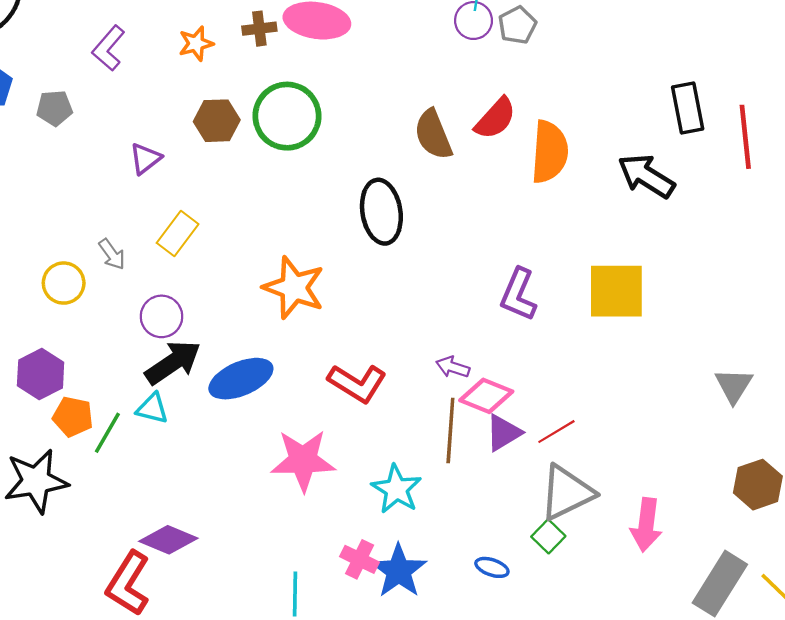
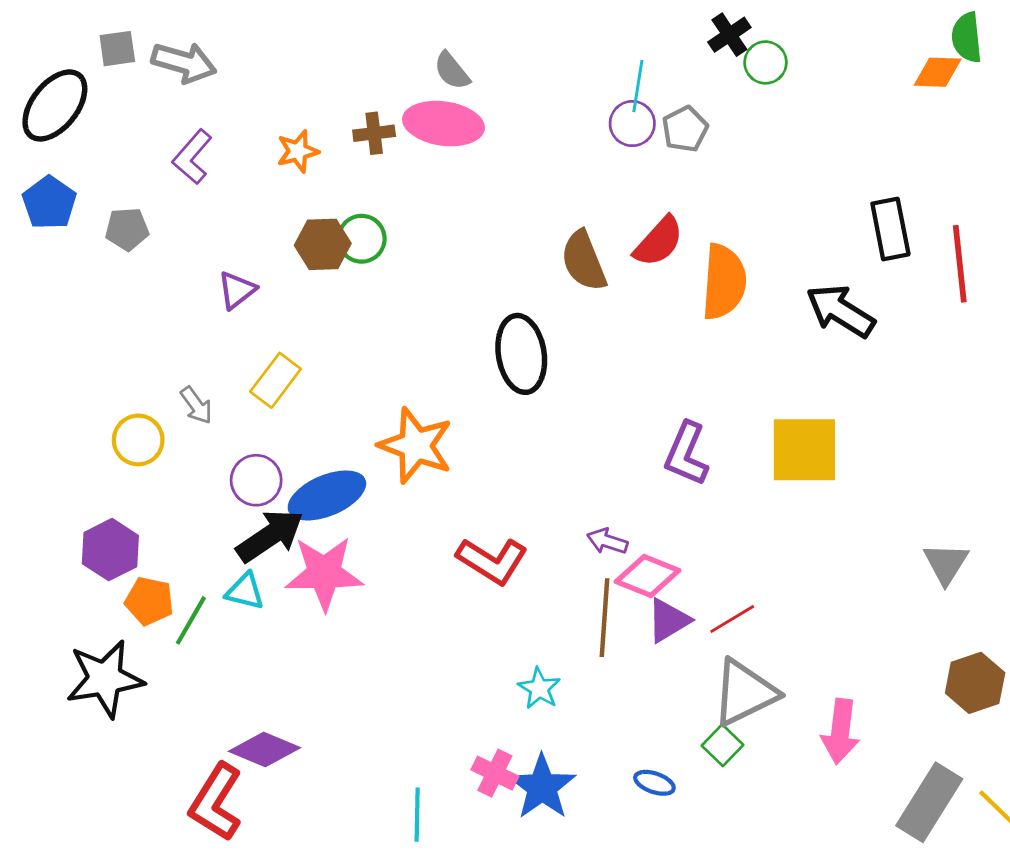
green circle: (287, 116) -> (362, 239), moved, size x0.6
blue ellipse: (241, 379) -> (327, 495), moved
pink star: (303, 460) -> (324, 573), moved
cyan star: (396, 489) -> (539, 688), size x0.7

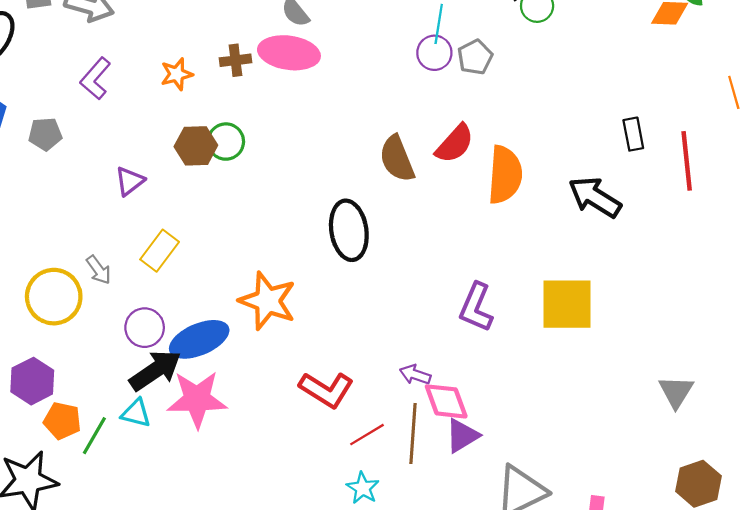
black rectangle: (890, 229) -> (633, 134), size x0.7
yellow circle: (138, 440) -> (54, 297), size x1.4
pink diamond: (648, 576) -> (446, 401), turned 48
red line: (732, 619) -> (367, 435), moved

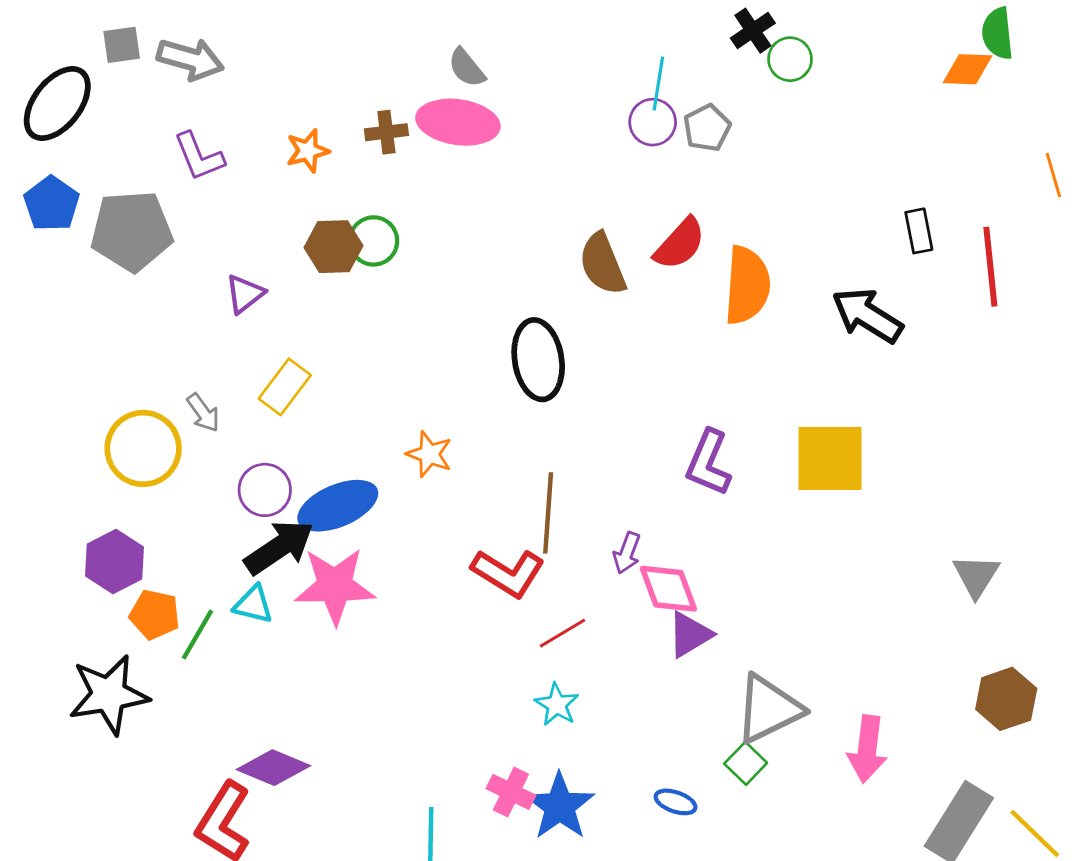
purple L-shape: (95, 78) -> (199, 156), turned -63
gray pentagon: (45, 134) -> (132, 231), size x1.8
orange star: (268, 301) -> (429, 454), size x0.6
purple arrow: (415, 375) -> (627, 553), turned -88
brown line: (413, 433) -> (548, 513), moved

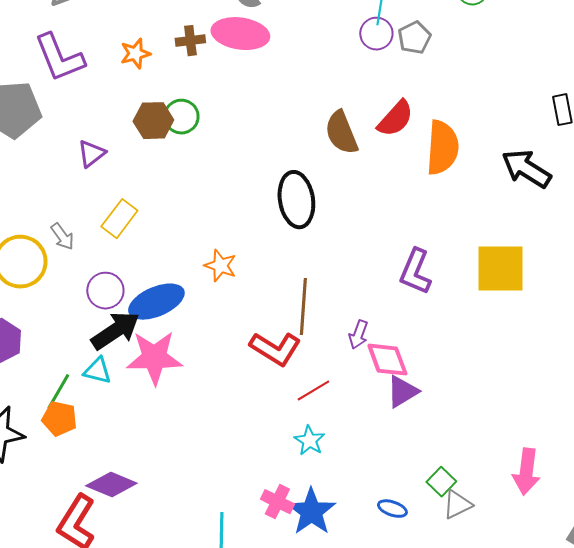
purple L-shape: (199, 156) -> (59, 58), size x1.4
orange pentagon: (155, 614) -> (59, 419), moved
gray triangle: (769, 709) -> (457, 505), moved, size x0.6

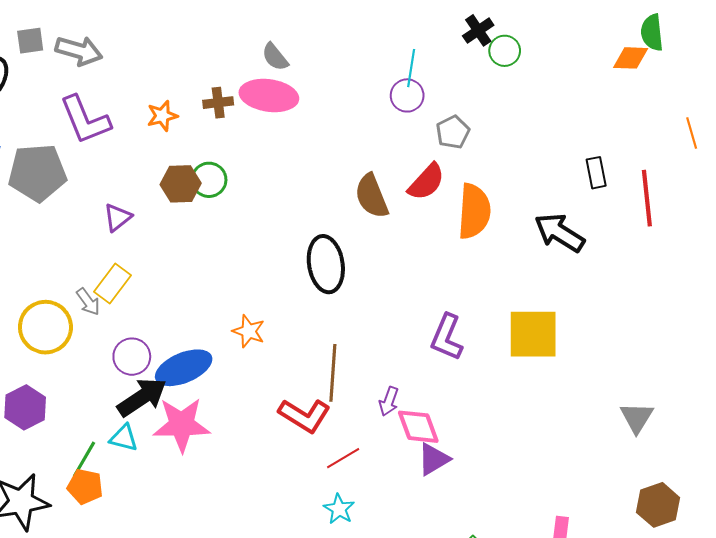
gray pentagon: (414, 38) -> (453, 132), moved
yellow rectangle: (119, 219) -> (113, 283), moved

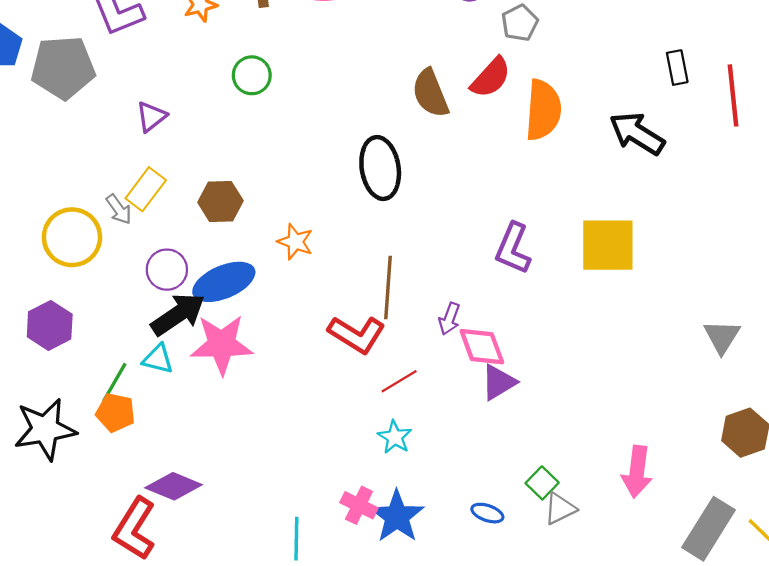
brown hexagon: (181, 184) -> (220, 201), moved

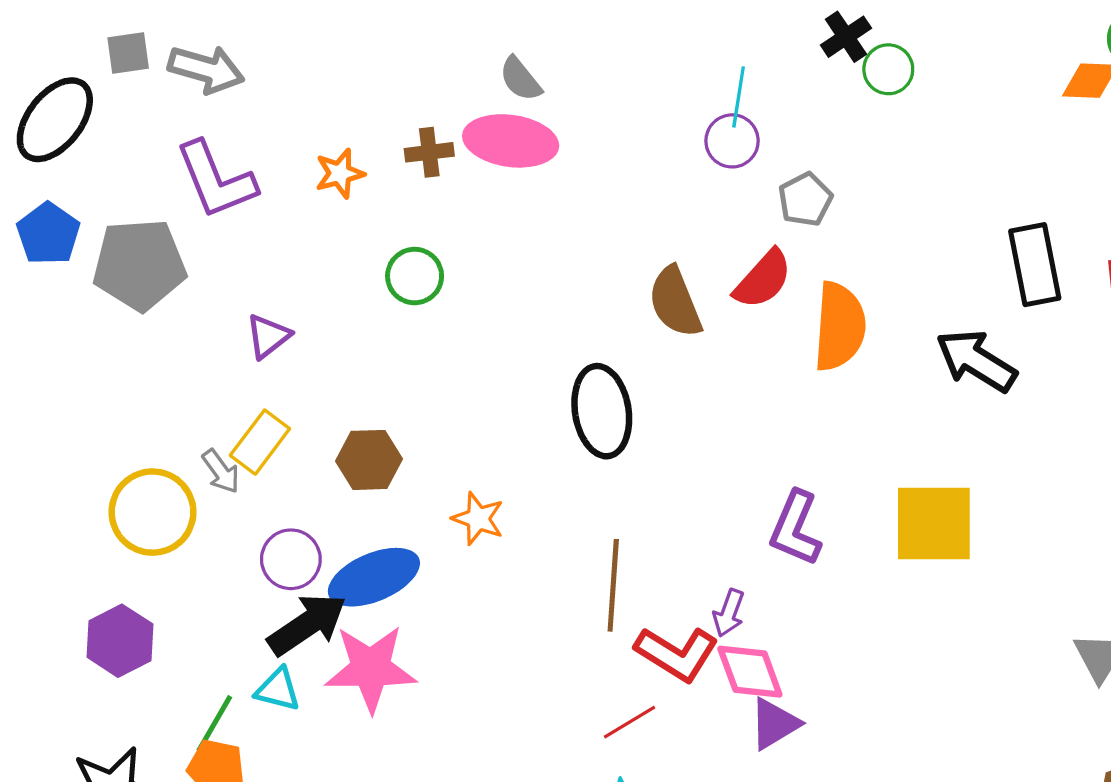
black rectangle: (677, 68) -> (1035, 265), size x1.6
purple arrow: (449, 319) -> (729, 613), moved
red L-shape: (357, 334) -> (677, 654), moved

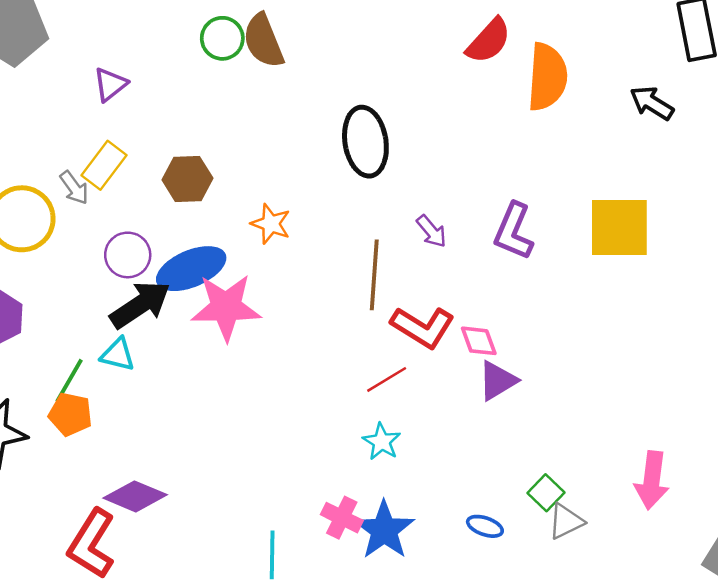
brown semicircle: (675, 302) -> (263, 41), moved
black arrow: (976, 361) -> (652, 103), size x0.7
purple arrow: (729, 613) -> (431, 231), moved, turned -60
pink star: (371, 668) -> (226, 307), moved
pink diamond: (750, 672) -> (479, 341), size x0.7

